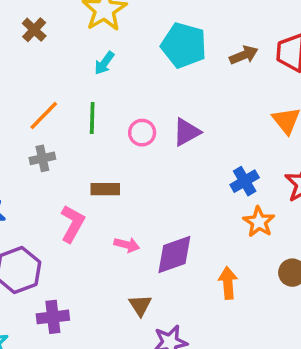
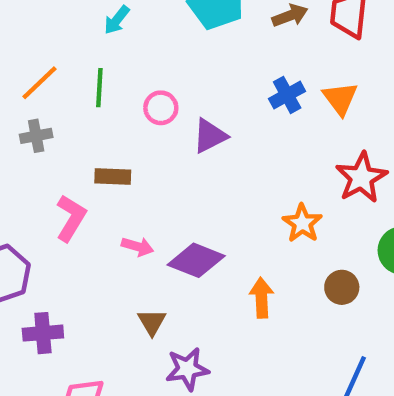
purple triangle: (186, 132) -> (210, 136), moved
blue cross: (245, 181) -> (287, 95), moved
purple diamond: (174, 255) -> (196, 260), turned 39

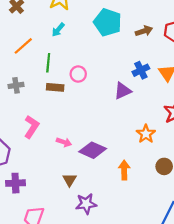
orange line: (40, 83) -> (23, 46), moved
purple triangle: (210, 136) -> (123, 91), moved
brown rectangle: (113, 176) -> (55, 87), moved

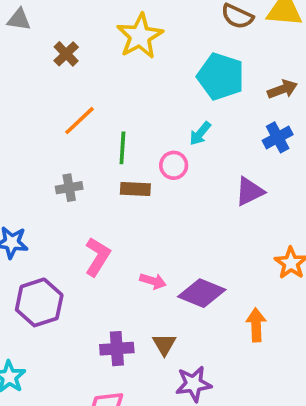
cyan arrow: (58, 30) -> (200, 133), moved
blue cross: (141, 70) -> (278, 137), moved
purple cross: (15, 183) -> (117, 349), moved

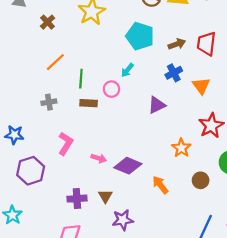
orange arrow: (256, 325) -> (160, 185), turned -36

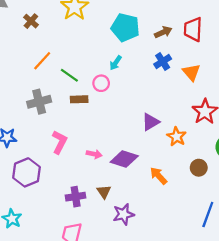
green line: (81, 79) -> (69, 75), turned -54
gray cross: (49, 102) -> (39, 102), size x1.5
purple triangle: (157, 105) -> (150, 122), moved

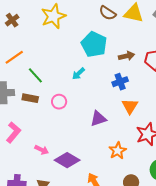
orange triangle: (191, 72) -> (130, 106), moved
pink circle: (101, 83) -> (59, 102), moved
brown rectangle: (79, 99) -> (30, 98), moved
purple triangle: (150, 122) -> (98, 119), moved

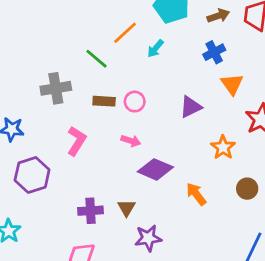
orange line: (14, 57) -> (125, 33), moved
brown rectangle: (30, 98) -> (104, 101), moved
pink circle: (59, 102) -> (135, 102), moved
pink arrow: (42, 150) -> (131, 141), moved

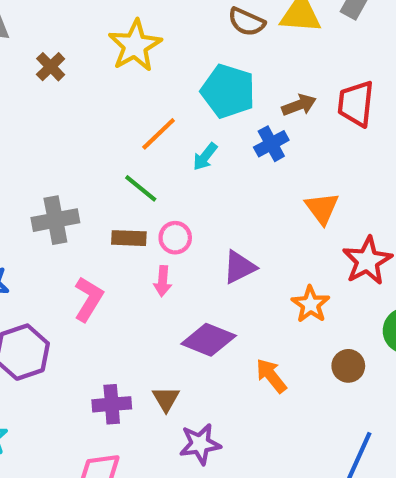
blue cross: (214, 52) -> (271, 144), moved
green line: (97, 59) -> (141, 188), moved
purple triangle: (191, 107) -> (239, 267), moved
pink arrow: (131, 141) -> (163, 281), moved, turned 78

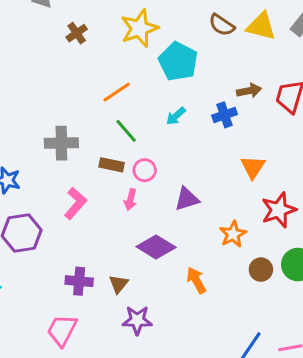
cyan pentagon: (228, 91) -> (178, 61), moved
orange line: (159, 134) -> (117, 92), moved
brown circle: (348, 366) -> (261, 270), moved

